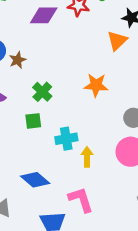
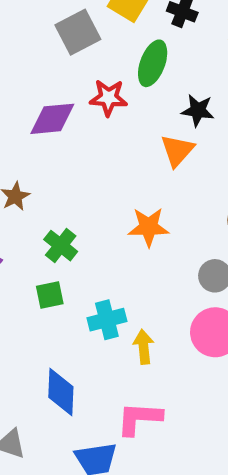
blue diamond: (35, 180) -> (61, 392), turned 56
pink L-shape: (81, 200) -> (139, 418), turned -64

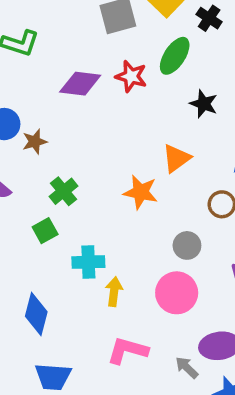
orange triangle: (177, 150) -> (176, 158), moved
green square: (50, 295) -> (45, 231), turned -30
pink L-shape: (139, 418) -> (128, 350), moved

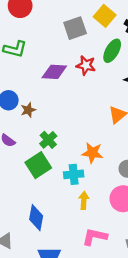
orange star: (141, 192) -> (92, 153), moved
green square: (45, 231) -> (38, 165), size x1.6
cyan cross: (88, 262) -> (74, 174), moved

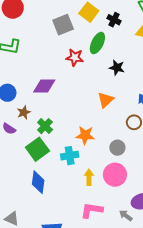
purple diamond: (54, 72) -> (44, 86), moved
brown star: (28, 110) -> (24, 112), moved
yellow arrow: (84, 200) -> (89, 177), moved
blue diamond: (36, 218) -> (38, 182), moved

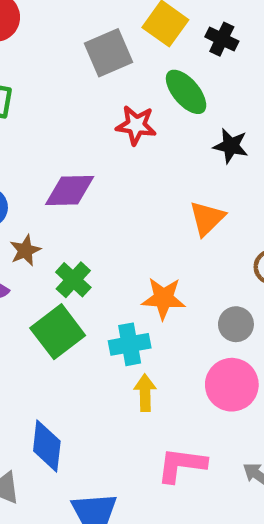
green ellipse: (97, 43) -> (186, 92), turned -65
yellow arrow: (89, 177) -> (145, 393), moved
blue diamond: (38, 182) -> (47, 446), moved

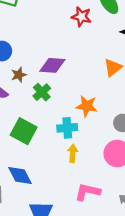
purple diamond: (70, 191) -> (52, 65), moved
green square: (58, 332) -> (24, 131), moved, turned -30
blue diamond: (47, 446) -> (20, 176), turned -40

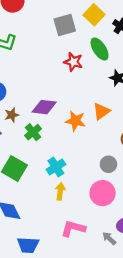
orange star: (87, 106) -> (75, 121), moved
cyan cross: (67, 128) -> (56, 167), turned -30

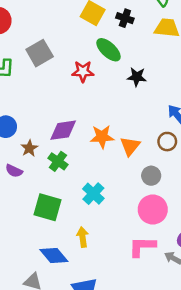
gray square: (65, 25) -> (40, 53), moved
orange triangle: (101, 111) -> (130, 146), moved
yellow arrow: (60, 191) -> (83, 237), moved
pink L-shape: (73, 228) -> (142, 247), moved

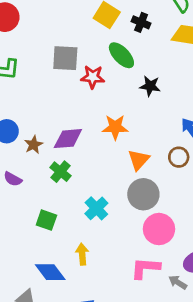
gray square: (40, 53) -> (65, 58), moved, turned 30
orange star: (102, 137) -> (115, 127), moved
brown star: (29, 148) -> (34, 145), moved
gray circle: (151, 176) -> (143, 194), moved, size x1.5
green square: (48, 207) -> (46, 220), size x0.7

